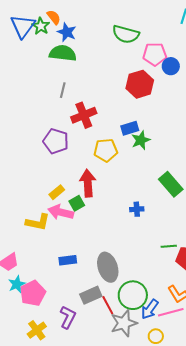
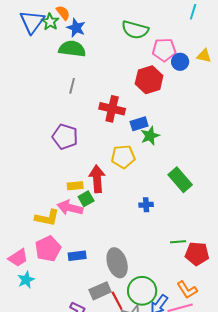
red cross: (84, 115) -> (112, 109), moved, turned 35
yellow pentagon: (106, 150) -> (123, 157), moved
yellow rectangle: (57, 192) -> (75, 186), moved, turned 35
pink pentagon: (33, 293) -> (48, 249), moved

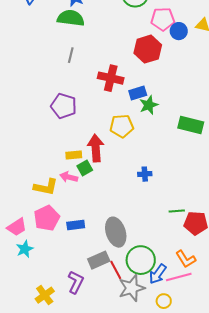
green rectangle: (180, 180) -> (191, 125), moved, turned -35
pink arrow: (70, 208) -> (69, 177), size x0.7

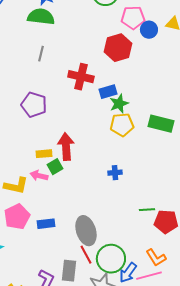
yellow pentagon: (122, 126) -> (122, 125), moved
gray rectangle: (99, 260) -> (69, 271), moved, turned -60
red line: (116, 270) -> (86, 255), moved

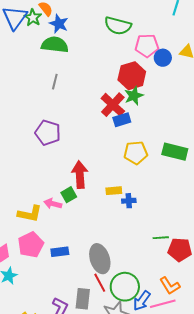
red cross: (81, 77) -> (113, 105), moved, turned 30
green star: (119, 104) -> (134, 96), moved
yellow rectangle: (44, 154) -> (114, 191), moved

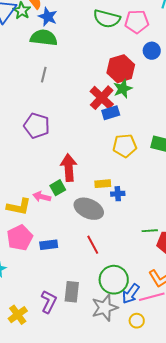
pink pentagon: (147, 46) -> (137, 22), moved
gray ellipse: (100, 259) -> (89, 209), moved, turned -48
red line: (100, 283) -> (93, 245), moved

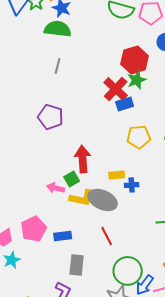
yellow L-shape: (19, 207) -> (82, 198), moved
gray rectangle: (72, 292) -> (77, 265), moved

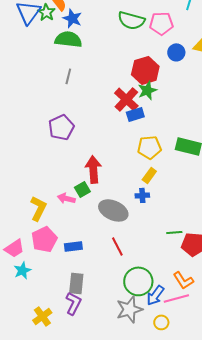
purple pentagon: (51, 117) -> (61, 127), turned 30
yellow rectangle: (117, 175) -> (149, 175), moved, turned -49
yellow L-shape: (82, 198) -> (38, 208), moved, turned -75
gray rectangle: (77, 265) -> (76, 283), moved

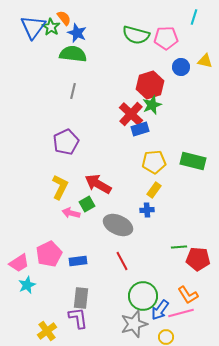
red arrow: (93, 169) -> (98, 184), turned -56
yellow L-shape: (38, 208) -> (60, 187), moved
purple L-shape: (73, 303) -> (78, 318), turned -35

